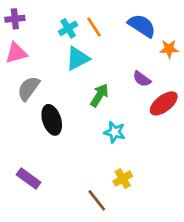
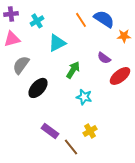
orange line: (94, 27) -> (81, 20), moved
cyan cross: (68, 28) -> (37, 21), moved
black ellipse: (52, 120) -> (38, 88), turned 60
purple rectangle: (29, 179) -> (50, 131), moved

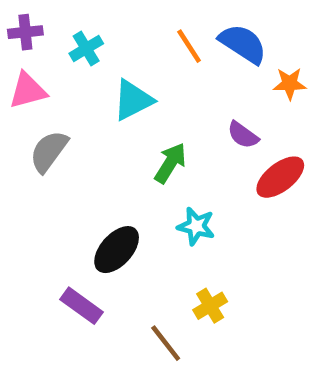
black ellipse: (38, 88) -> (117, 250), moved
purple rectangle: (50, 131) -> (82, 306), moved

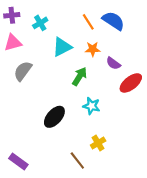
orange star: (290, 84) -> (93, 49), moved
purple rectangle: (82, 306) -> (18, 162), moved

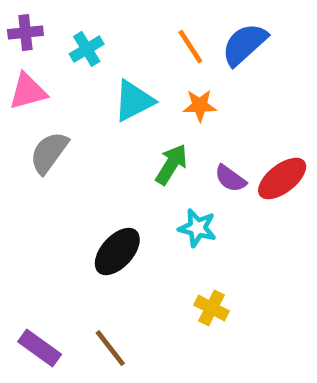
blue semicircle: (113, 21) -> (244, 44), turned -75
purple semicircle: (113, 63) -> (230, 179), moved
yellow cross: (98, 143) -> (211, 308), turned -32
brown line: (77, 160) -> (110, 348), moved

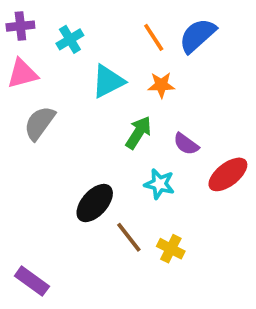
red ellipse: (282, 179) -> (228, 174), moved
brown line: (110, 348) -> (129, 237), moved

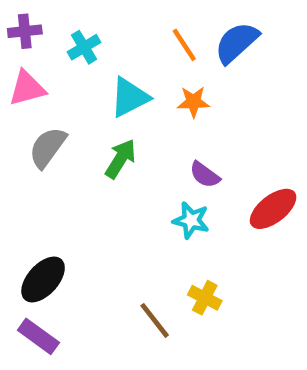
green arrow: (138, 133) -> (120, 159), moved
purple semicircle: (186, 144) -> (205, 175), moved
black ellipse: (95, 203) -> (43, 279), moved
brown line: (129, 237) -> (155, 320), moved

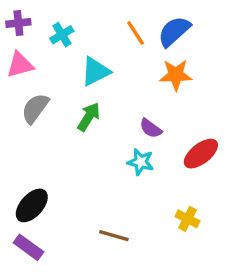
orange star: (193, 102) -> (176, 75), moved, size x1.4
yellow cross: (205, 298) -> (188, 219), moved
brown line: (155, 320) -> (114, 236), turned -36

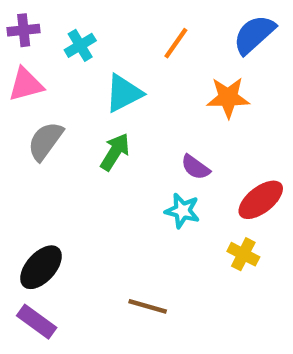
blue semicircle: (174, 31) -> (254, 34), moved
orange line: (136, 33) -> (176, 43), turned 68
yellow cross: (188, 219) -> (243, 254), moved

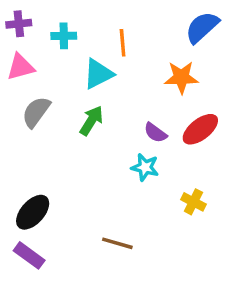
orange line: (176, 43) -> (123, 43), moved, turned -40
cyan cross: (80, 45) -> (64, 36), turned 30
red ellipse: (261, 200) -> (200, 129), moved

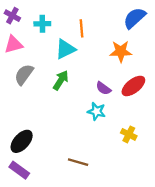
purple cross: (19, 24) -> (12, 16), turned 35

